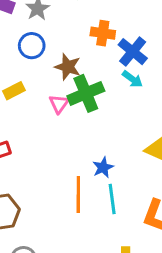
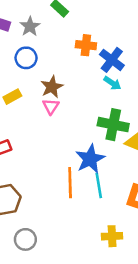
brown star: (68, 67) -> (52, 87), moved, turned 30
green cross: (86, 93) -> (113, 125), moved, turned 36
blue star: (103, 167) -> (90, 159), size x1.6

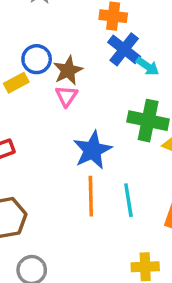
blue circle: (26, 58) -> (37, 59), moved
blue cross: (112, 60) -> (124, 49), moved
blue star: (90, 159) -> (92, 150), moved

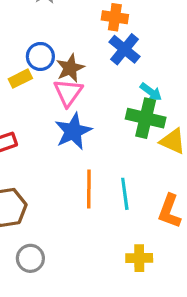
cyan arrow: (147, 66) -> (151, 92), moved
pink triangle: (66, 96) -> (68, 93), size x1.4
blue star: (92, 150) -> (73, 131), moved

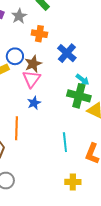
orange cross: (115, 17) -> (39, 34), moved
blue star: (73, 131) -> (34, 103), size x0.6
orange line: (89, 189) -> (17, 128), moved

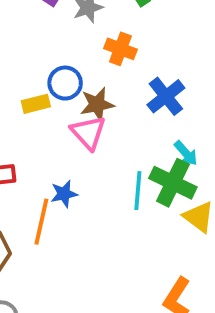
pink triangle: (31, 79) -> (88, 133), turned -30
blue star: (34, 103) -> (64, 194), moved
cyan line: (65, 142) -> (138, 191), moved

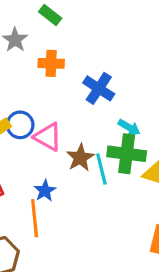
blue circle: (65, 83) -> (20, 125), moved
brown star: (97, 104) -> (80, 158), moved

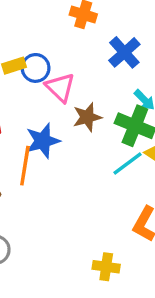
cyan line: (101, 169) -> (127, 163), moved, turned 52
blue star: (45, 191) -> (43, 141), size x1.5

